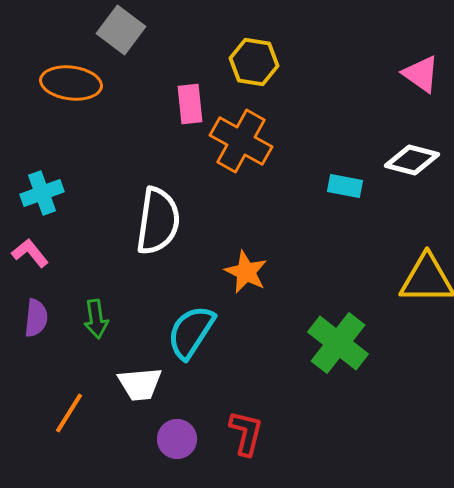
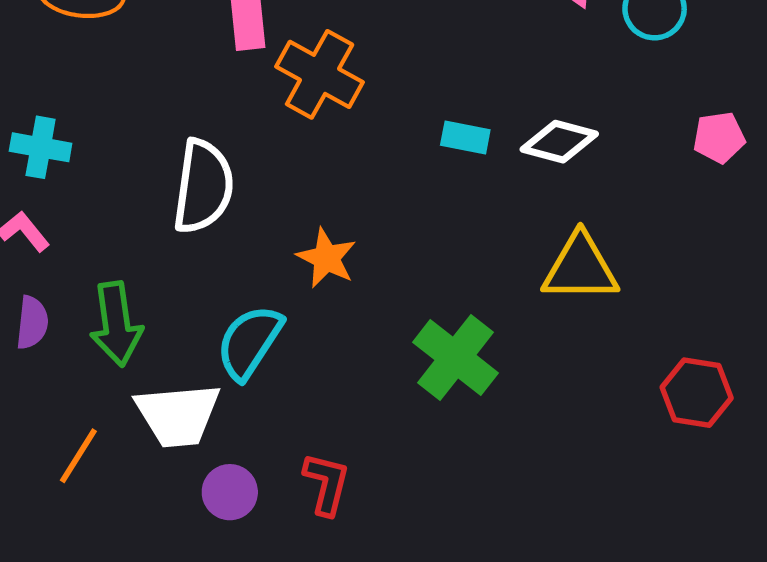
white diamond: (412, 160) -> (559, 142), moved
cyan cross: (42, 193) -> (41, 147), turned 30
green arrow: (96, 319) -> (116, 324), size x1.5
white trapezoid: (140, 384) -> (178, 415), size x1.4

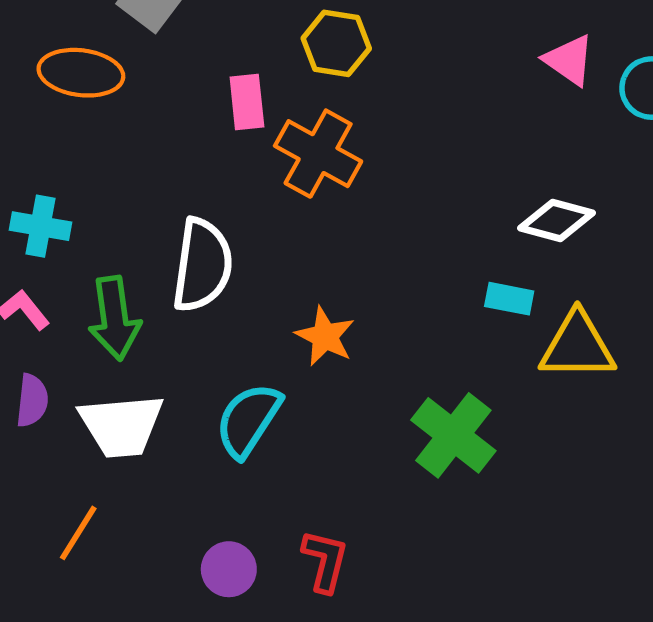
cyan rectangle: (465, 137) -> (509, 299), moved
green arrow: (116, 324) -> (114, 318), moved
white trapezoid: (178, 415) -> (121, 426), moved

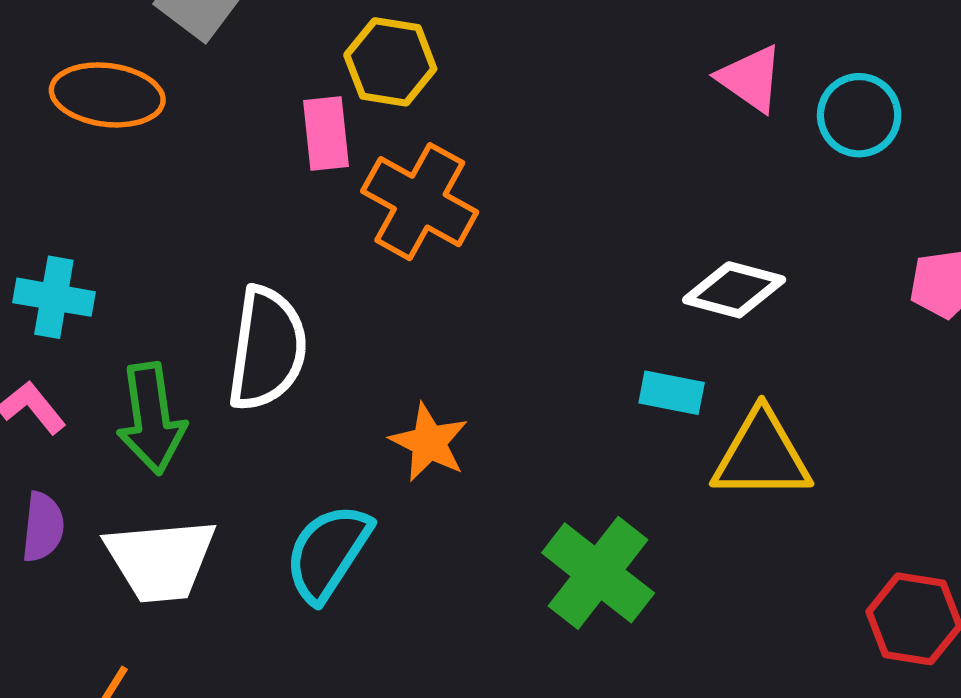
yellow hexagon: (336, 43) -> (390, 62), moved

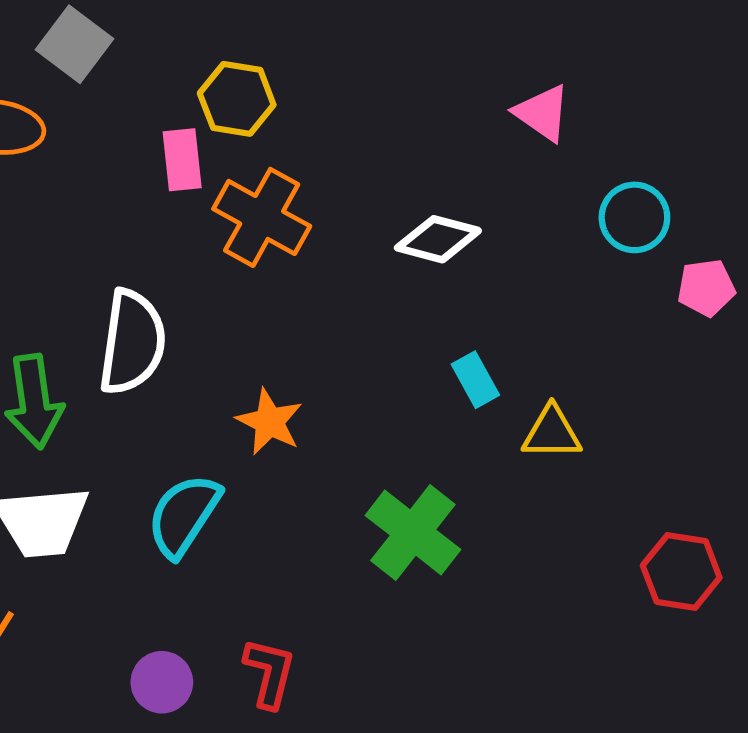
cyan circle: (859, 115) -> (634, 217), moved
white diamond: (734, 290) -> (438, 239), moved
cyan rectangle: (672, 393) -> (475, 380), turned 50
yellow triangle: (762, 455) -> (552, 433), size x0.7

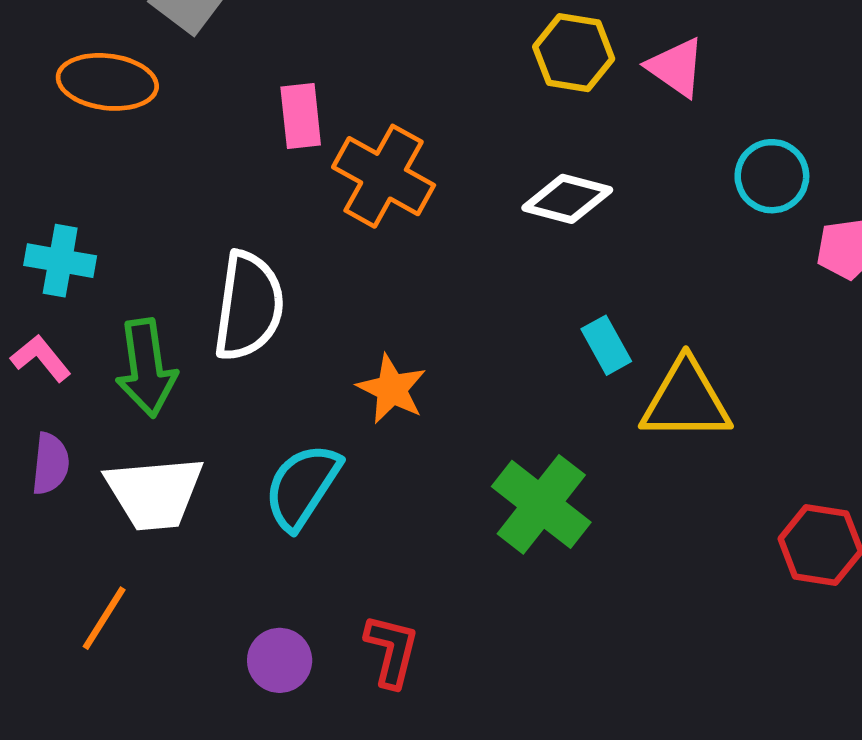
yellow hexagon: (237, 99) -> (574, 53), moved
yellow triangle: (552, 433) -> (686, 400), size x1.5

